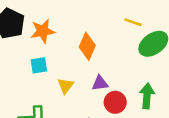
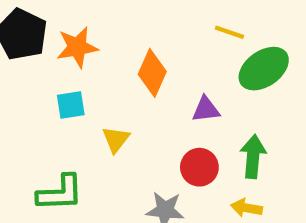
purple triangle: (100, 83) -> (206, 109), moved

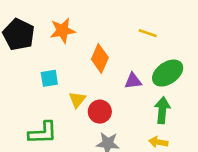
orange star: (77, 47) -> (63, 30), moved
green ellipse: (264, 69) -> (168, 73), moved
red circle: (199, 167) -> (100, 112), moved

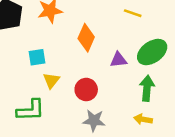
yellow triangle: (77, 100) -> (51, 80), moved

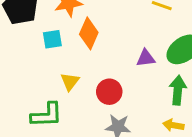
orange diamond: (86, 38) -> (89, 33), moved
cyan square: (37, 57) -> (52, 39), moved

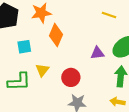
cyan square: (52, 39) -> (24, 47), moved
green L-shape: (47, 115) -> (19, 82), moved

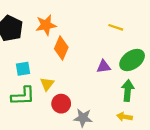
cyan square: (24, 47) -> (23, 69), moved
red circle: (71, 77) -> (61, 104), moved

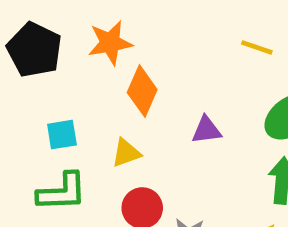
purple triangle: (104, 67) -> (206, 130), moved
yellow triangle: (47, 84) -> (126, 153), moved, turned 32

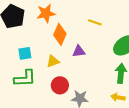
yellow line: (257, 47) -> (95, 22), moved
purple triangle: (206, 130) -> (79, 51), moved

